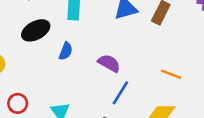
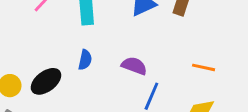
black ellipse: (36, 30) -> (46, 81), moved

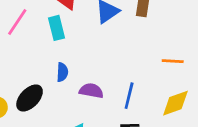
purple semicircle: (134, 66) -> (91, 91), moved

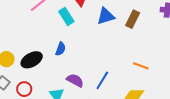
cyan rectangle: (57, 28) -> (66, 16), turned -36
purple semicircle: (91, 91) -> (75, 80), moved

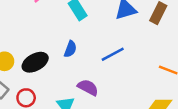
blue line: (102, 80) -> (113, 54), moved, turned 30

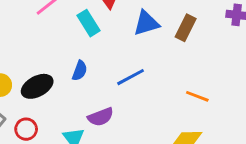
purple semicircle: (88, 87) -> (101, 117), turned 130

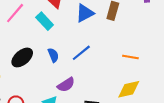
blue semicircle: (80, 71) -> (53, 55), moved, turned -32
black ellipse: (37, 86) -> (22, 57), moved

